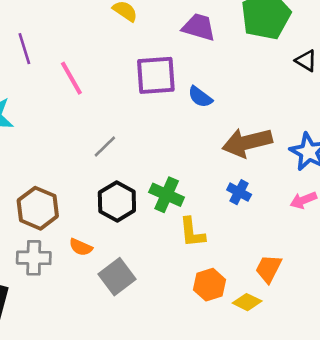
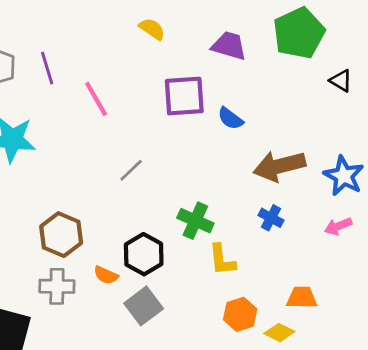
black hexagon: (117, 201) -> (144, 254), moved
orange trapezoid: (269, 269) -> (302, 298), turned 64

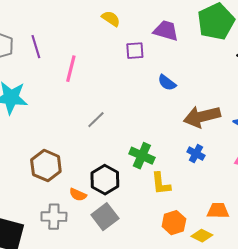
purple square: (184, 96) -> (135, 51), moved, size x0.6
pink line: (96, 99) -> (71, 69), turned 44
gray cross: (57, 286) -> (54, 217), moved

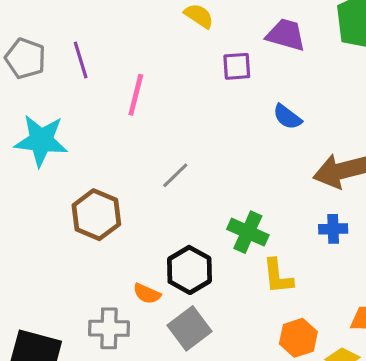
blue cross: (196, 154) -> (333, 229), turned -30
brown hexagon: (46, 166) -> (96, 215), moved

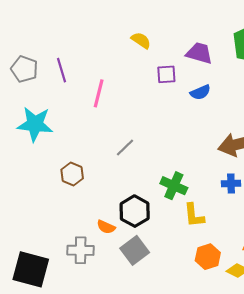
blue semicircle: (287, 117) -> (200, 92), moved, turned -60
brown hexagon: (96, 215) -> (72, 174), size x0.7

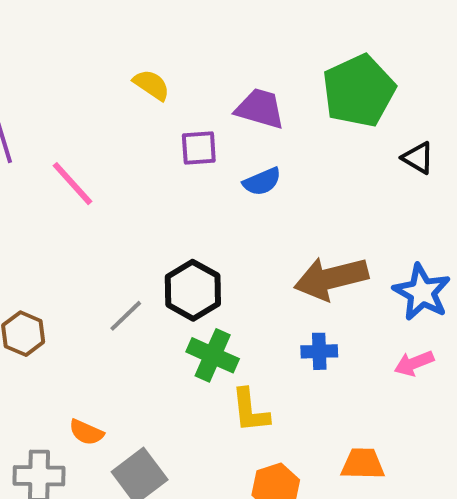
pink line: (99, 93) -> (73, 184), turned -56
gray line: (125, 147) -> (126, 316), moved
black hexagon: (135, 211) -> (193, 290), moved

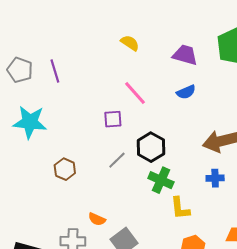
purple square: (199, 148) -> (113, 119), moved
pink line: (73, 184) -> (135, 93), moved

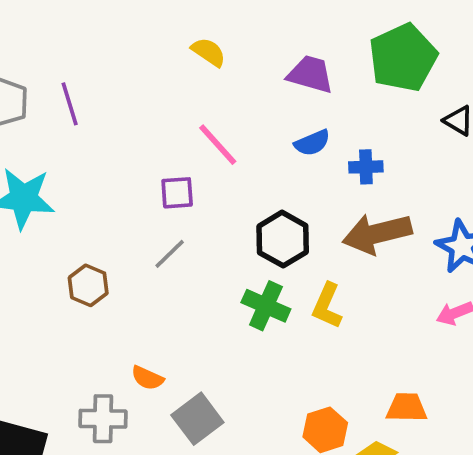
black hexagon: (151, 147) -> (283, 239), moved
gray line: (117, 160) -> (170, 254), moved
blue cross: (215, 178) -> (366, 167), moved
yellow L-shape: (180, 208) -> (327, 306), moved, turned 30

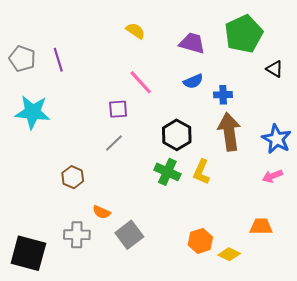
brown arrow: (377, 234) -> (229, 132), turned 96
brown hexagon: (88, 285) -> (73, 177), moved
orange trapezoid: (407, 408) -> (261, 226), moved

